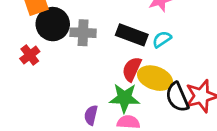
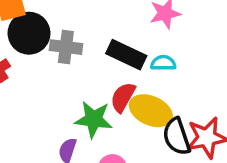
cyan semicircle: (162, 39) -> (163, 63), turned 30
green star: (124, 98) -> (94, 119), moved

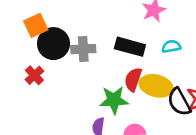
cyan semicircle: (163, 63) -> (171, 46), moved

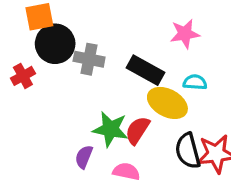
red semicircle: (133, 79) -> (137, 130), moved
yellow ellipse: (156, 86) -> (167, 103), moved

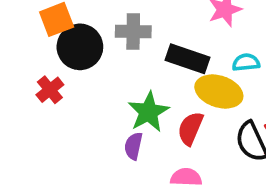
gray cross: (89, 59) -> (133, 31), moved
green star: (110, 129) -> (148, 112), moved, turned -30
purple semicircle: (84, 157) -> (133, 146), moved

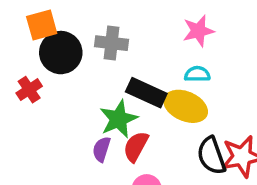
black rectangle: (187, 59) -> (146, 93), moved
cyan semicircle: (246, 62) -> (197, 74), moved
red semicircle: (190, 128) -> (136, 146), moved

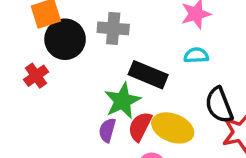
yellow ellipse: (186, 106) -> (173, 128), moved
black semicircle: (211, 156) -> (219, 105), moved

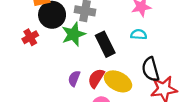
black rectangle: (148, 75) -> (105, 44), turned 35
green star: (122, 101) -> (74, 34), moved

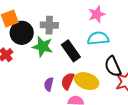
green star: (74, 34) -> (43, 47), turned -30
cyan semicircle: (139, 34) -> (98, 38), size x1.5

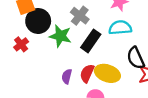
gray cross: (49, 25) -> (80, 16), moved, turned 36
black rectangle: (71, 51) -> (91, 41), turned 70

